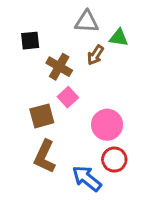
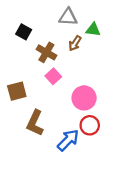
black square: (30, 41) -> (24, 32), turned 35
brown square: (42, 116) -> (17, 91), moved
blue arrow: (87, 178) -> (68, 140), turned 95

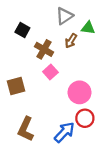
gray triangle: (68, 17) -> (64, 16), turned -36
brown L-shape: (35, 123) -> (26, 129), moved

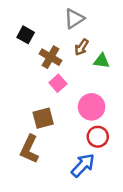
green triangle: (88, 28) -> (101, 61), moved
brown square: (16, 86) -> (43, 118), moved
blue arrow: (64, 132) -> (83, 165), moved

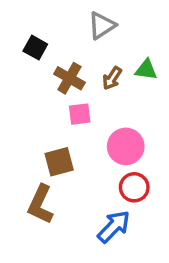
brown arrow: (82, 47) -> (112, 78), moved
green triangle: (101, 61) -> (146, 70), moved
pink square: (58, 83) -> (80, 114), turned 35

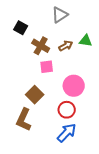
brown arrow: (112, 78) -> (66, 46), turned -152
brown square: (59, 162) -> (35, 95), turned -30
red circle: (134, 187) -> (67, 110), moved

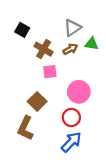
gray triangle: (60, 15) -> (72, 28), moved

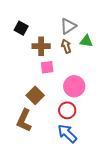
brown cross: (44, 49) -> (41, 46), turned -30
brown arrow: (70, 49) -> (66, 46), turned -80
blue arrow: (71, 142) -> (67, 133), turned -90

